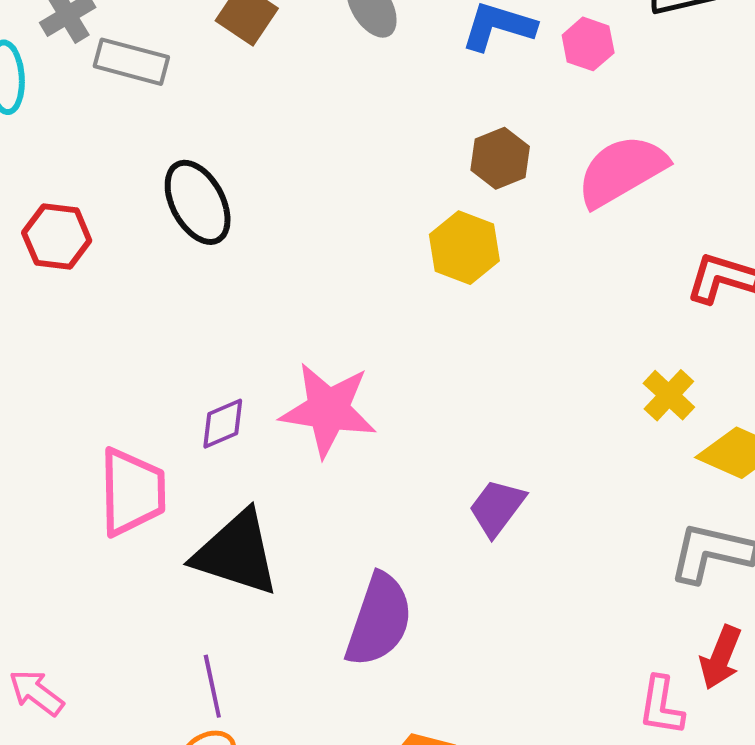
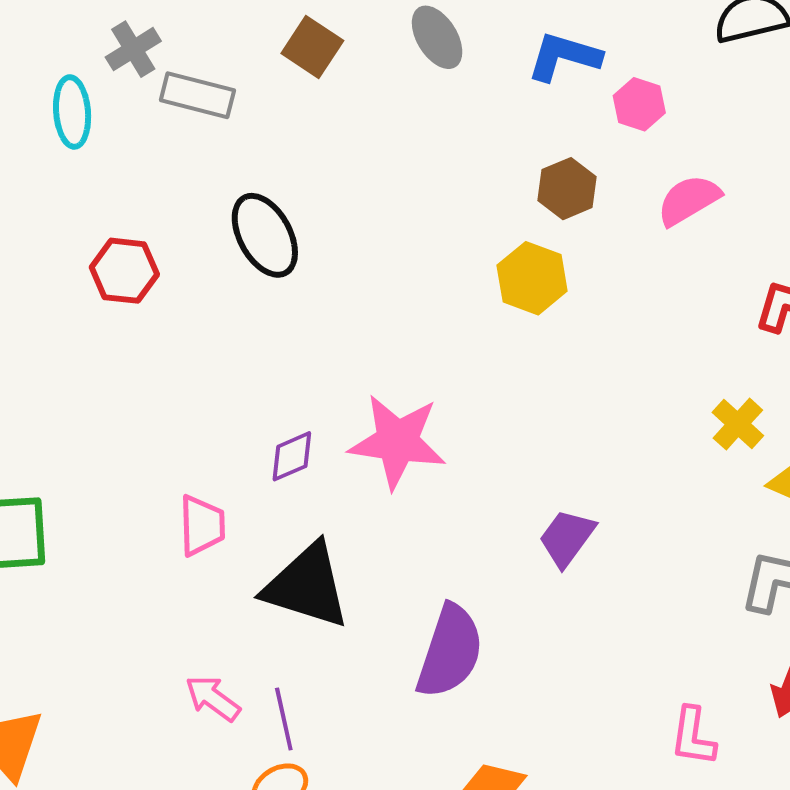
pink hexagon: (588, 44) -> (639, 104), moved
pink semicircle: (622, 171) -> (689, 200), size x0.7
pink trapezoid: (132, 492) -> (202, 525), size x0.7
pink arrow: (36, 693) -> (213, 698), moved
pink L-shape: (661, 706) -> (693, 736), moved

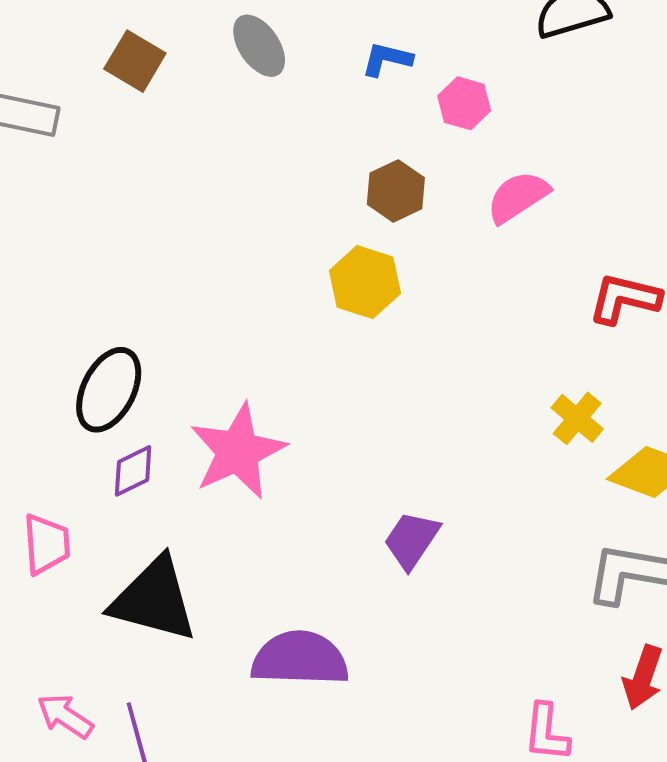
blue L-shape: (564, 57) -> (387, 59), size x0.7
black ellipse: (265, 235) -> (109, 390), moved, turned 58
pink star: (397, 442) -> (238, 451), turned -30
purple semicircle: (450, 651) -> (300, 659), turned -104

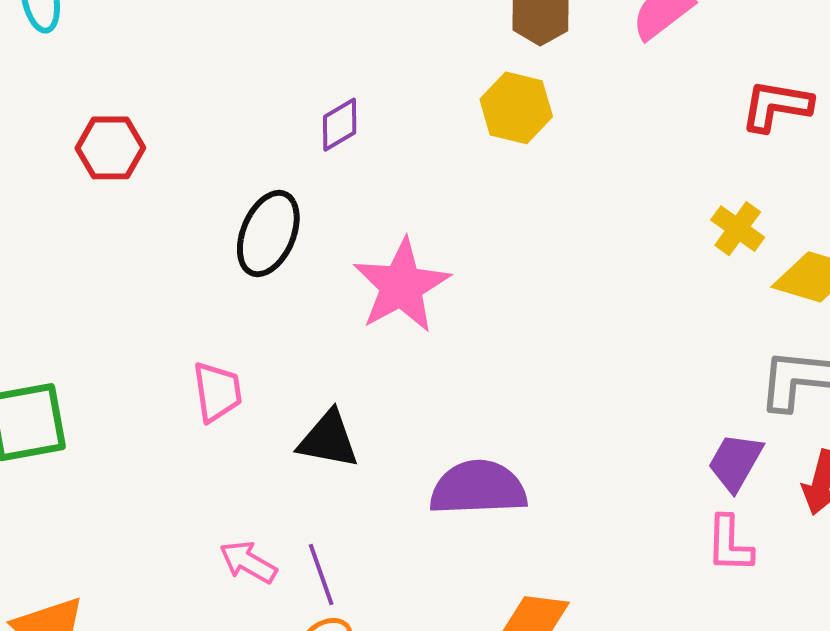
purple diamond: (133, 471) -> (340, 125), moved
purple trapezoid: (412, 540) -> (735, 462), moved
black triangle: (154, 600) -> (328, 440), size x0.7

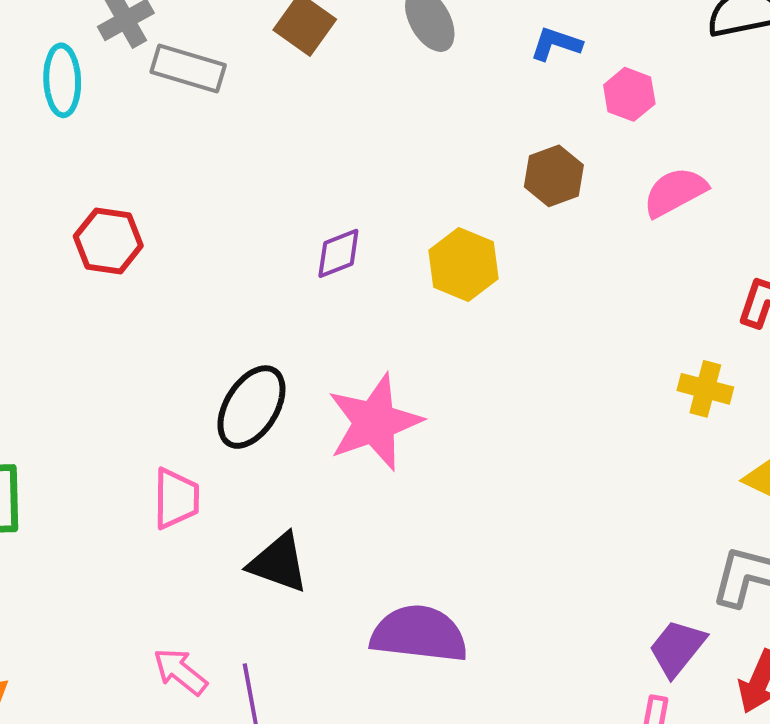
yellow hexagon: (516, 108) -> (463, 265), moved
yellow cross: (738, 229) -> (705, 389), moved, turned -30
black ellipse: (268, 234) -> (251, 407), moved

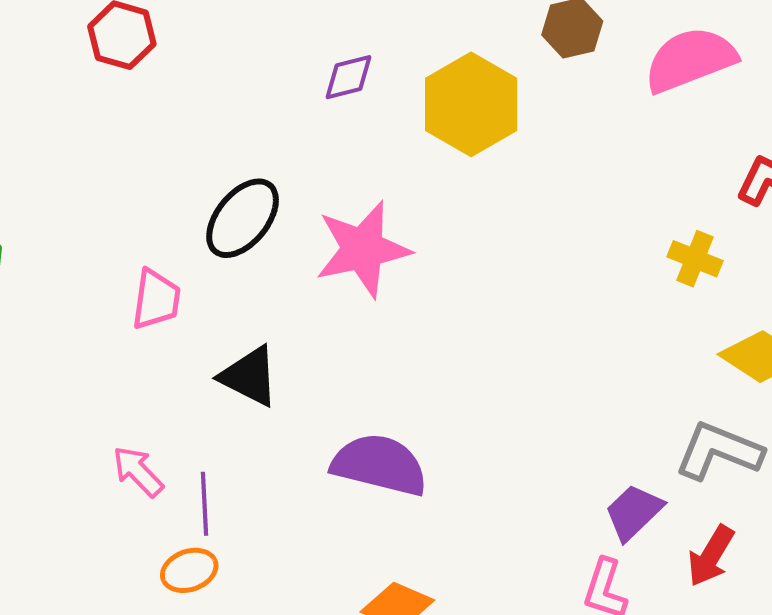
pink semicircle: (675, 192) -> (690, 60), size x1.4
yellow hexagon: (463, 265) -> (471, 104), size x1.4

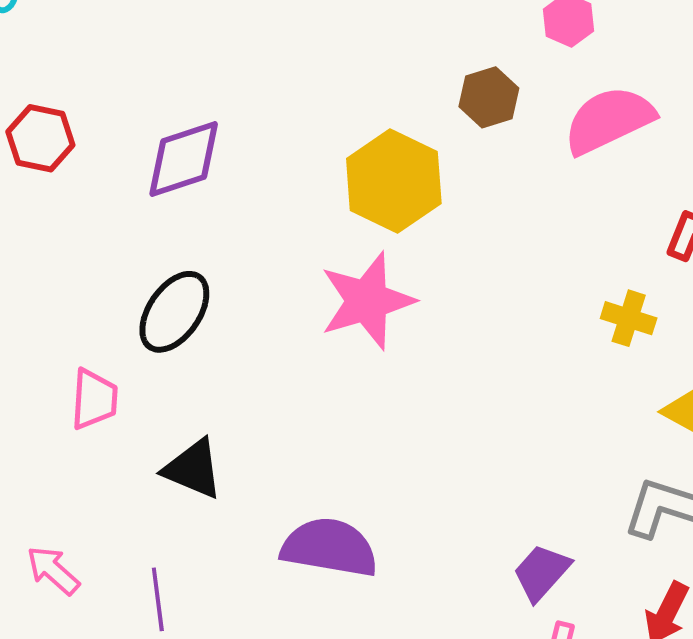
purple diamond: (349, 77) -> (184, 159), moved, size x1.6
pink star: (363, 249) -> (367, 301), moved
pink arrow: (138, 471) -> (53, 570), moved
purple trapezoid: (634, 512) -> (542, 572), moved

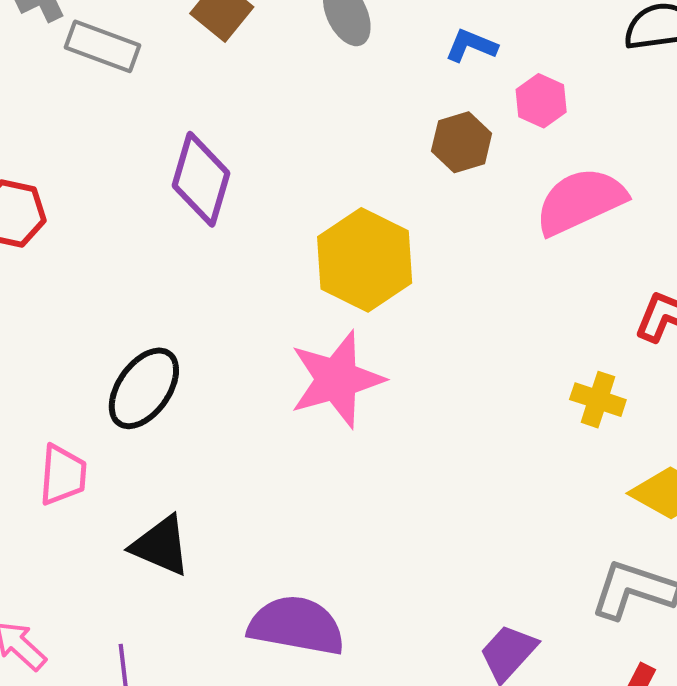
brown hexagon: (489, 97) -> (462, 142), moved
purple diamond: (184, 159) -> (201, 179), moved, turned -56

